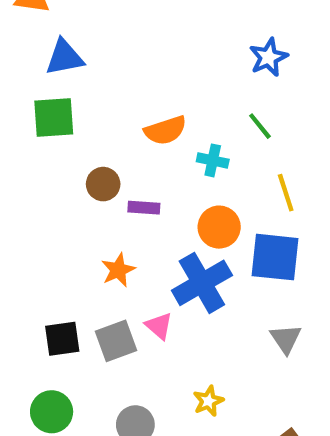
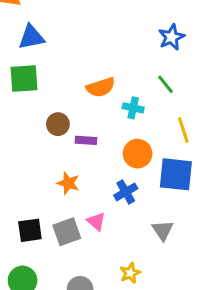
orange star: (118, 270) -> (68, 183), turned -30
blue cross: (202, 283) -> (126, 192), size x0.6
gray triangle: (286, 339) -> (163, 230), moved

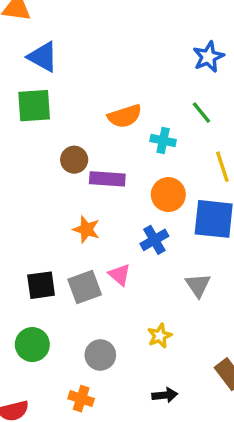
blue triangle: (31, 37) -> (43, 57), turned 40
purple rectangle: (86, 140) -> (107, 179), size x1.4

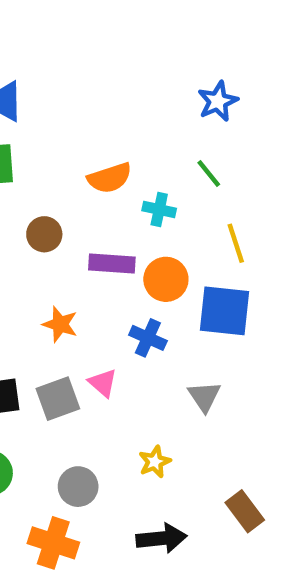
purple rectangle: (107, 179) -> (112, 264), moved
blue cross: (154, 240) -> (148, 338), turned -36
black arrow: (165, 395) -> (161, 538), size x1.5
orange cross: (81, 399) -> (53, 543), size x1.5

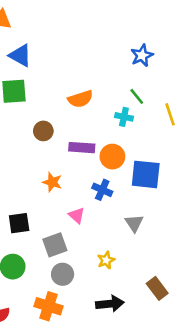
cyan cross: (159, 209) -> (124, 117), moved
yellow line: (236, 243) -> (170, 114), moved
gray square: (58, 399) -> (55, 245), moved

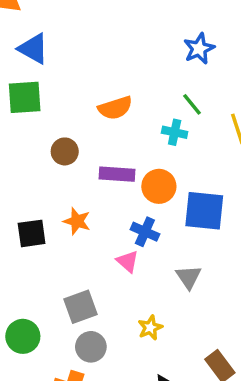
pink triangle: (77, 215) -> (127, 261), moved
black square: (19, 223) -> (32, 233), moved

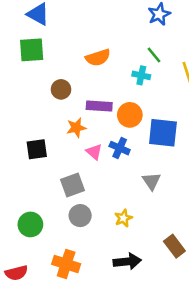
orange star: (77, 221) -> (76, 128), moved, turned -30
pink triangle: (127, 261) -> (94, 152), moved
gray square: (80, 307) -> (72, 185), moved
gray circle: (91, 347) -> (80, 216), moved

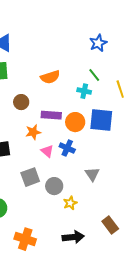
blue square: (163, 133) -> (101, 120), moved
gray circle: (80, 216) -> (54, 186), moved

